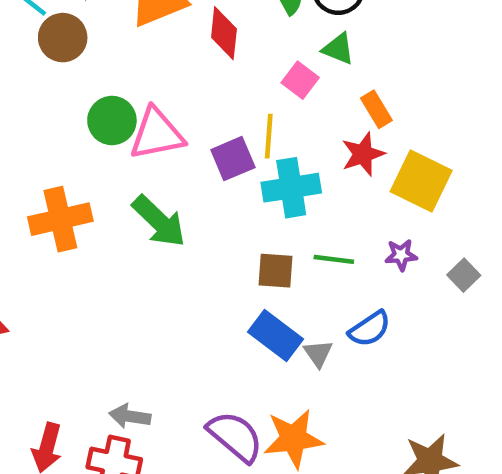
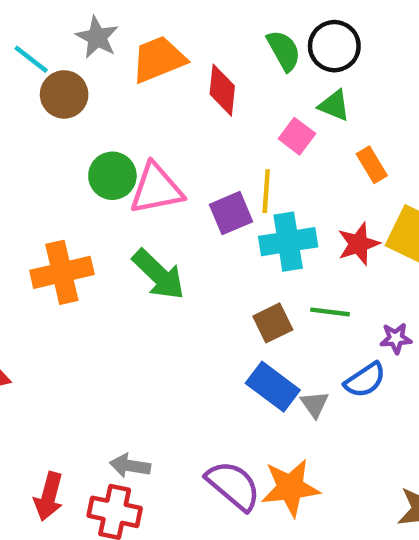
red star: (363, 154) -> (358, 244), moved
purple star: (401, 255) -> (396, 338), moved
brown square: (276, 271) -> (273, 323), turned -30

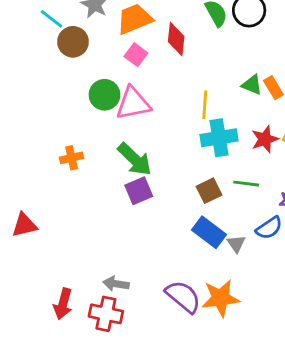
green triangle: (334, 105) -> (252, 85), moved
pink square: (297, 136) -> (136, 55), moved
purple square: (231, 213) -> (139, 191), moved
orange cross: (62, 272) -> (72, 158), size x0.6

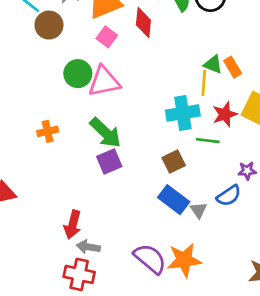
yellow line: (205, 105) -> (204, 83), moved
green line: (246, 184) -> (208, 141), moved
red arrow: (63, 304) -> (73, 225), moved

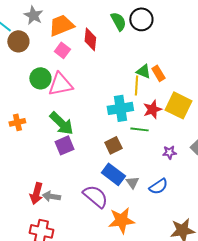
blue semicircle: (229, 196) -> (158, 186), moved
gray arrow: (88, 247) -> (51, 196), moved
purple semicircle: (150, 259) -> (95, 196), moved

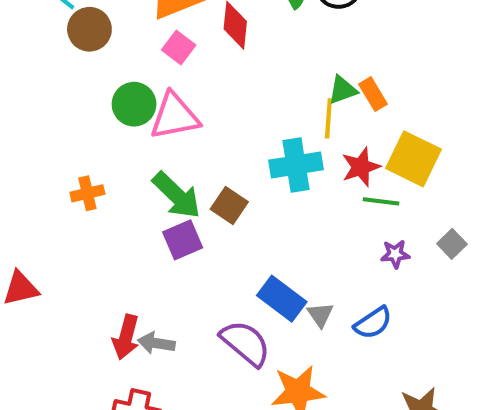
green triangle: (143, 71) -> (343, 90), turned -42
green line: (139, 129) -> (381, 201), moved
brown square: (113, 145) -> (229, 205), moved, turned -30

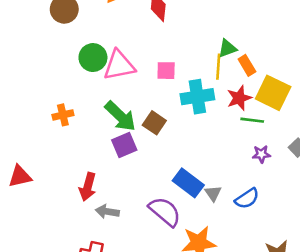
pink square: (179, 47) -> (166, 71), moved, turned -36
orange rectangle: (373, 94) -> (247, 65), moved
red arrow: (126, 337) -> (88, 187), moved

